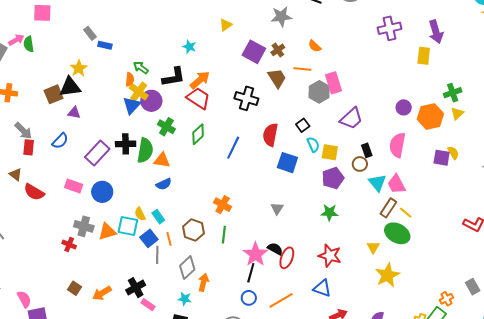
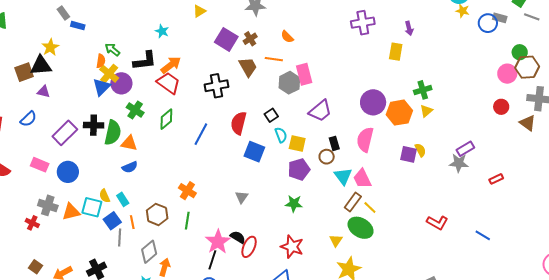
purple arrow: (436, 32) -> (409, 28), size x0.6
black cross: (246, 98) -> (217, 86), turned -30
purple circle: (404, 107) -> (373, 102), size x1.6

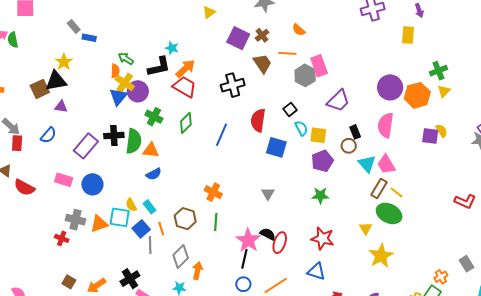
cyan star: (162, 31) -> (172, 48), moved

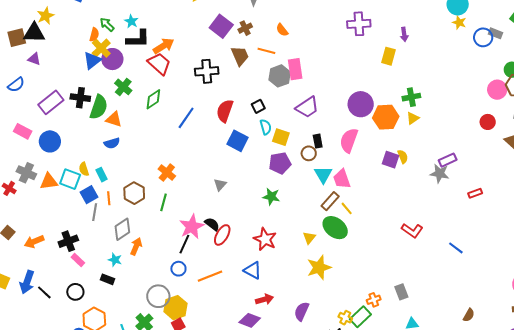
cyan star: (172, 48) -> (131, 21), moved

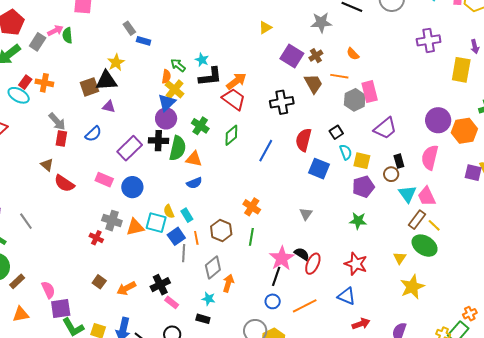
yellow rectangle: (388, 56) -> (461, 70), size x1.4
purple circle: (112, 59) -> (166, 118), moved

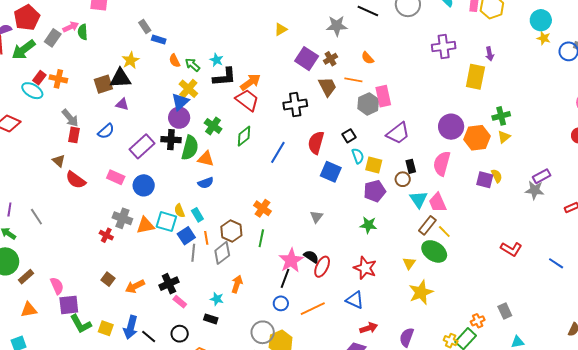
orange semicircle: (166, 76) -> (175, 61), moved, turned 144
gray diamond: (213, 268) -> (222, 253), moved

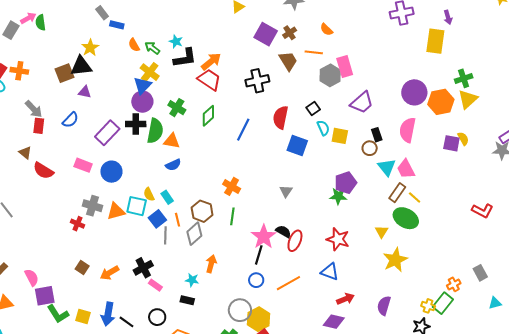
yellow triangle: (504, 137) -> (468, 99), size x1.5
purple pentagon: (375, 191) -> (346, 183), moved

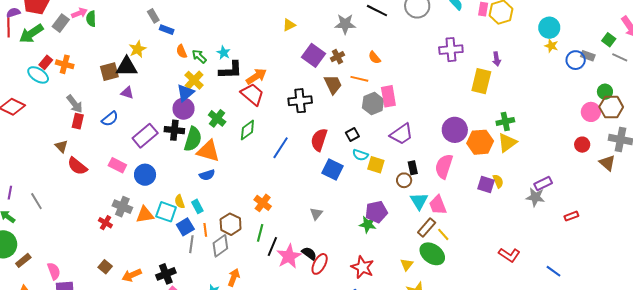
cyan semicircle: (323, 128) -> (360, 155), turned 126
orange triangle: (172, 141) -> (208, 151), size x1.4
black line: (259, 255) -> (272, 246), moved

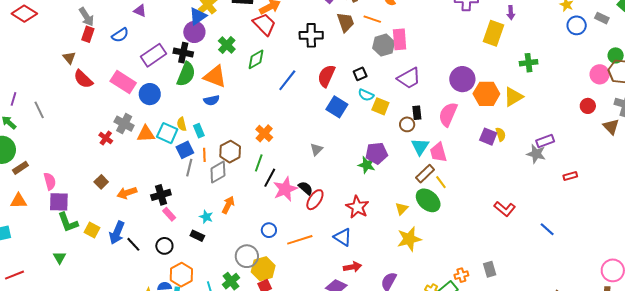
blue circle: (576, 60) -> (577, 25), moved
green cross: (505, 121) -> (529, 63), moved
green semicircle: (193, 139) -> (186, 74), moved
pink rectangle: (117, 165) -> (123, 82), size x1.4

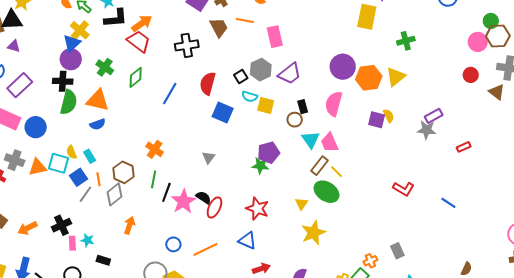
gray hexagon: (384, 45) -> (261, 70), moved
purple rectangle: (154, 55) -> (20, 85), moved
gray line: (189, 168) -> (85, 194), turned 30
pink rectangle: (169, 214) -> (72, 243), turned 48
cyan star: (206, 217) -> (87, 240), moved

